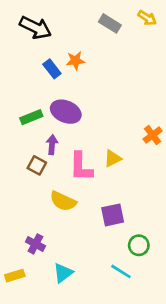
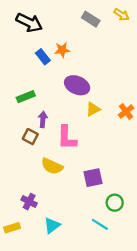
purple ellipse: (66, 112) -> (77, 85), moved
yellow triangle: (113, 158) -> (93, 109), moved

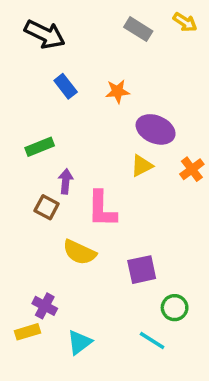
orange star: (62, 50) -> (117, 91), moved
purple ellipse: (77, 85) -> (156, 129), moved
yellow rectangle: (12, 228) -> (28, 332), moved

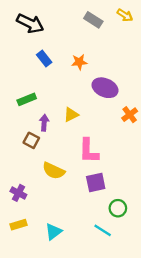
yellow triangle: (142, 166) -> (71, 115), moved
pink L-shape: (102, 209) -> (89, 151), moved
purple cross: (45, 306) -> (18, 193), moved

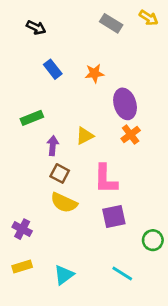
black arrow: (30, 23) -> (36, 27), size x0.6
purple ellipse: (105, 88) -> (125, 104), turned 50
orange cross: (130, 115) -> (131, 135), moved
brown square: (31, 140) -> (60, 173), moved
green circle: (118, 208) -> (153, 240), moved

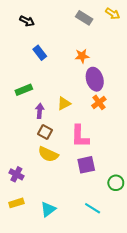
orange star: (94, 73) -> (82, 56), moved

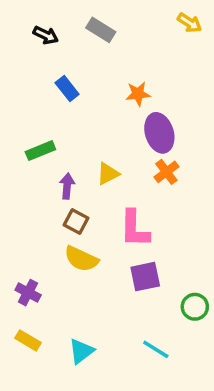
gray rectangle: (84, 18) -> (101, 30), moved
yellow rectangle: (16, 203) -> (28, 340), turned 48

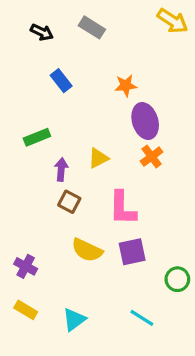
yellow arrow: (190, 23) -> (173, 21), size x1.4
yellow semicircle: (81, 259) -> (87, 250), moved

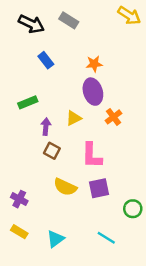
black arrow: (42, 32) -> (31, 24), size x1.5
purple ellipse: (145, 121) -> (93, 92), moved

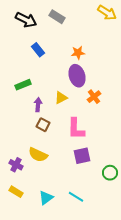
yellow semicircle: (65, 187) -> (38, 155), moved
cyan line: (106, 238) -> (76, 197), moved

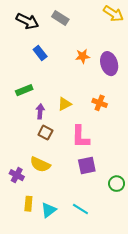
purple ellipse: (77, 76) -> (109, 64), moved
orange cross: (94, 97) -> (100, 103), turned -32
yellow rectangle: (16, 192) -> (28, 204), moved, turned 64

